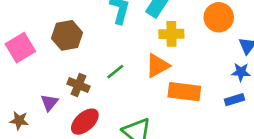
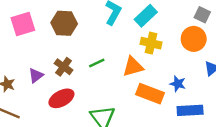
blue star: (241, 72) -> (178, 84), moved
blue rectangle: (235, 100) -> (190, 110), size x1.5

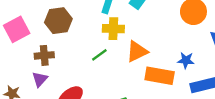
yellow cross: (151, 43) -> (113, 29), moved
brown cross: (64, 67) -> (44, 55), moved, turned -30

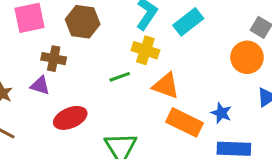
orange triangle: (137, 52) -> (166, 86), turned 30
purple triangle: (40, 79) -> (40, 86), turned 49

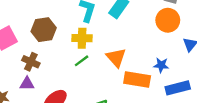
yellow cross: (145, 50) -> (82, 38), moved
brown cross: (54, 59) -> (31, 62), turned 30
orange triangle: (166, 86) -> (116, 57), turned 45

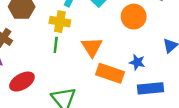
orange circle: (168, 20) -> (134, 17), moved
green line: (82, 61) -> (56, 45), turned -56

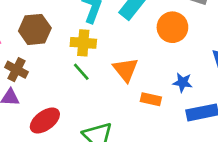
green line: (56, 45) -> (81, 72), turned -42
orange rectangle: (110, 73) -> (151, 99), size x0.6

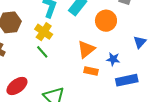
yellow cross: (83, 43) -> (44, 32), turned 30
orange triangle: (126, 70) -> (86, 49), moved, turned 30

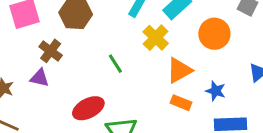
yellow cross: (44, 32) -> (156, 38), moved
red ellipse: (17, 86) -> (88, 108), moved

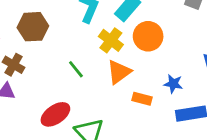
orange circle: (214, 34) -> (148, 36), moved
orange triangle: (179, 70) -> (119, 72), moved

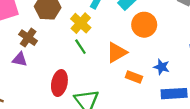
yellow cross: (111, 40) -> (81, 23), moved
red ellipse: (55, 114) -> (59, 83), turned -50

